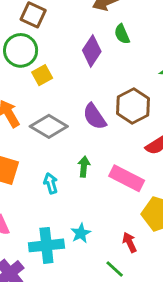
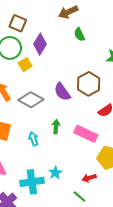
purple diamond: (92, 51) -> (40, 44), moved
red arrow: (130, 242) -> (89, 178), turned -80

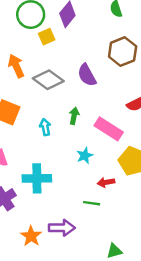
brown hexagon: (89, 84) -> (123, 52), moved
cyan star: (55, 173) -> (85, 156), moved
green line: (79, 197) -> (92, 203), turned -40

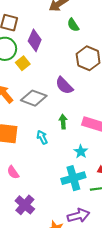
cyan cross: (37, 178) -> (73, 178), moved

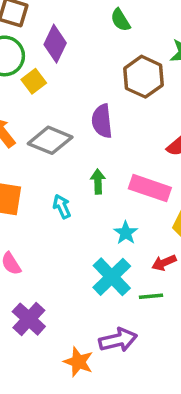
purple semicircle: (64, 86) -> (102, 121), turned 36
cyan cross: (73, 178) -> (112, 277), turned -30

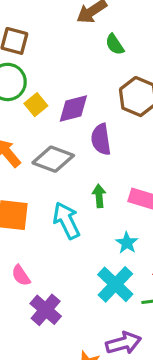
purple diamond: (55, 44) -> (73, 109), moved, turned 52
cyan arrow: (62, 207) -> (66, 220), size x1.6
purple cross: (29, 319) -> (46, 310), moved

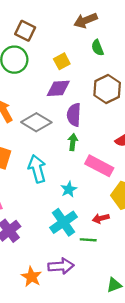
yellow square: (36, 105) -> (62, 61), moved
green arrow: (99, 196) -> (73, 142), moved
cyan star: (127, 243) -> (69, 189), moved

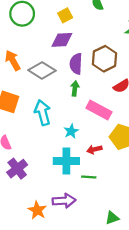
brown hexagon: (107, 89) -> (104, 59), moved
red arrow: (101, 218) -> (94, 149), moved
cyan cross: (63, 222) -> (66, 161), turned 35

